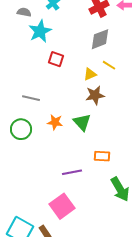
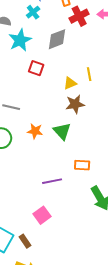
gray diamond: (100, 39) -> (57, 39), moved
yellow line: (109, 65) -> (89, 74), turned 48
pink square: (62, 206) -> (42, 215), size x0.7

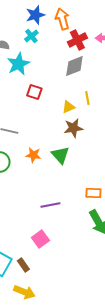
gray diamond: (57, 39) -> (74, 66), moved
orange rectangle: (82, 165) -> (93, 193), moved

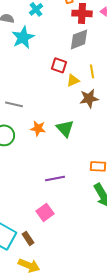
red cross: (77, 40) -> (82, 13), turned 30
red square: (34, 92) -> (59, 65), moved
brown star: (73, 128) -> (89, 98), moved

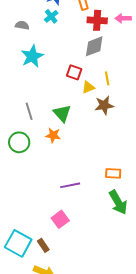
cyan star: (23, 37) -> (32, 56), moved
gray line: (14, 104) -> (29, 111), turned 60
green triangle: (65, 128) -> (62, 113), moved

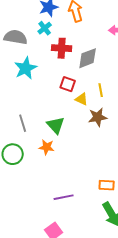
red cross: (97, 20) -> (62, 48), moved
gray semicircle: (22, 25) -> (16, 37), size x1.6
yellow triangle: (88, 87) -> (82, 99), turned 48

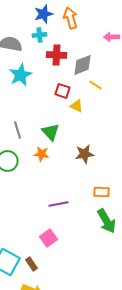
cyan cross: (45, 28) -> (40, 35), turned 32
yellow line: (101, 90) -> (96, 85), moved, turned -48
brown star: (98, 117) -> (84, 154), moved

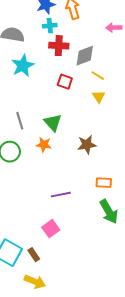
cyan cross: (40, 35) -> (50, 26), moved
yellow triangle: (76, 106) -> (99, 97), moved, turned 32

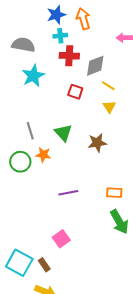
orange star: (44, 145) -> (43, 155), moved
brown star: (87, 145) -> (97, 143), moved
purple line: (61, 195) -> (68, 193), moved

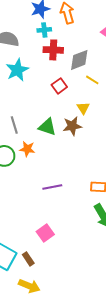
red square: (75, 92) -> (59, 86), turned 35
yellow triangle: (109, 107) -> (83, 108), moved
green triangle: (63, 133) -> (47, 127), turned -30
brown star: (97, 143) -> (72, 126), moved

